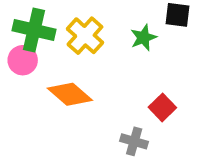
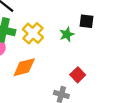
orange diamond: (70, 94) -> (24, 67), turned -55

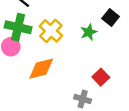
black square: (86, 21) -> (111, 17), turned 32

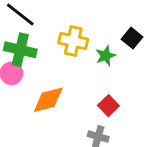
yellow cross: (51, 31) -> (73, 41), moved, turned -30
red square: (101, 77) -> (108, 106), moved

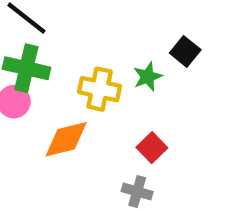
yellow cross: (73, 41) -> (100, 89), moved

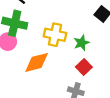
green star: (148, 77) -> (82, 43), moved

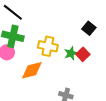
red square: (84, 67) -> (83, 54), moved

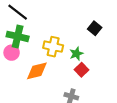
red square: (83, 54) -> (81, 70), moved

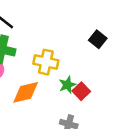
green star: (76, 54) -> (67, 85), moved

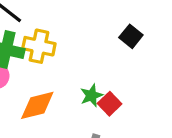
yellow cross: (46, 62) -> (39, 46), moved

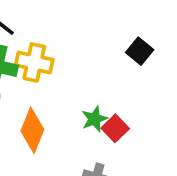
orange diamond: (37, 105) -> (32, 130), turned -54

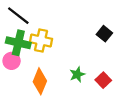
red square: (115, 128) -> (103, 80), moved

